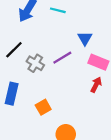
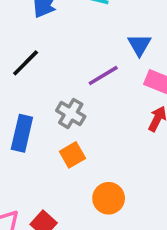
gray cross: (35, 63) -> (71, 113), moved

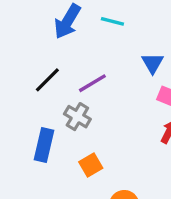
purple line: (103, 76) -> (92, 83), moved
gray cross: (71, 113) -> (77, 117), moved

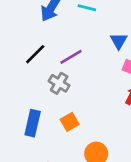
blue rectangle: (44, 145) -> (33, 123), moved

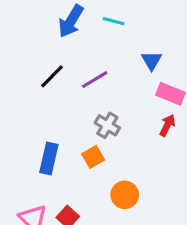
gray cross: (59, 83) -> (107, 125), moved

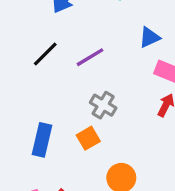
blue triangle: (152, 61) -> (149, 37), turned 35

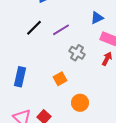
gray cross: (103, 105) -> (77, 53), moved
blue rectangle: (42, 140) -> (20, 77), moved

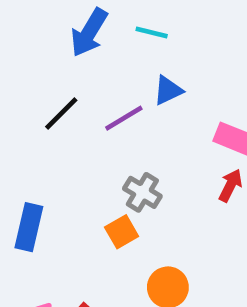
blue triangle: (97, 18) -> (168, 90), moved
gray cross: (77, 53) -> (142, 192), moved

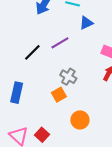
blue triangle: (168, 90) -> (86, 23), moved
black line: (61, 114) -> (32, 52), moved

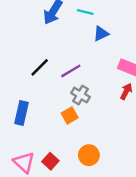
purple line: (60, 43) -> (71, 71), moved
orange circle: (80, 120) -> (89, 155), moved

